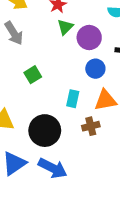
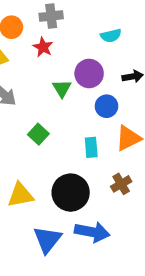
green triangle: (65, 27) -> (62, 88), moved
brown cross: (91, 126) -> (121, 184), moved

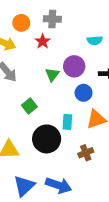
black circle: (71, 193) -> (47, 139), moved

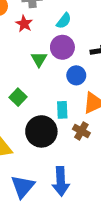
cyan semicircle: (95, 40) -> (64, 21), moved, turned -40
brown cross: (86, 153) -> (81, 131), moved, turned -32
blue arrow: (59, 185) -> (61, 181), turned 75

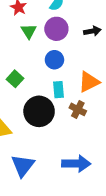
green triangle: (39, 59) -> (29, 31), moved
blue circle: (76, 75) -> (54, 60), moved
blue arrow: (61, 181) -> (76, 164), moved, turned -84

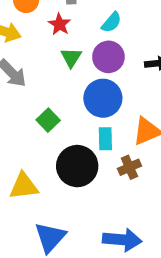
blue circle: (54, 60) -> (103, 98), size x1.5
brown cross: (78, 109) -> (129, 167), turned 35

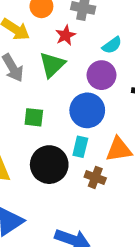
green triangle: (71, 57) -> (52, 65), moved, size x1.4
green square: (48, 120) -> (34, 117), turned 36
brown cross: (129, 167) -> (95, 177), turned 30

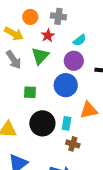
cyan rectangle: (80, 147) -> (67, 123), moved
brown cross: (95, 177) -> (73, 144), moved

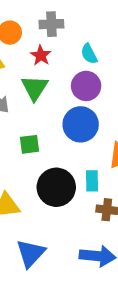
cyan semicircle: (80, 40) -> (89, 54), turned 112

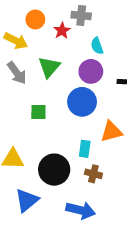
gray cross: (51, 24) -> (81, 16), moved
red star: (41, 55) -> (62, 31), moved
black circle: (56, 187) -> (54, 170), moved

